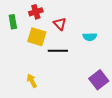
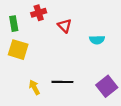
yellow square: (37, 37) -> (18, 50), moved
black line: (58, 51) -> (62, 82), moved

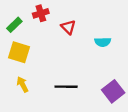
green rectangle: (14, 24) -> (14, 25), turned 56
yellow arrow: (34, 87) -> (22, 84), moved

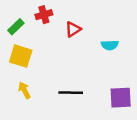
red triangle: (68, 27) -> (73, 29), turned 42
purple square: (113, 91) -> (121, 98), turned 35

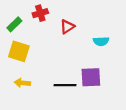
yellow arrow: (24, 90) -> (22, 83), turned -56
purple square: (121, 98) -> (91, 77), moved

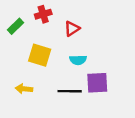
cyan semicircle: (101, 41) -> (78, 60), moved
yellow square: (19, 51) -> (40, 55), moved

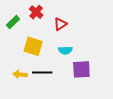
red cross: (43, 14) -> (36, 12), turned -32
black line: (70, 91) -> (42, 72), moved

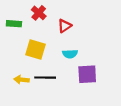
green rectangle: (13, 22) -> (14, 24), turned 48

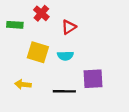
cyan semicircle: (70, 54) -> (65, 56), moved
black line: (45, 78) -> (64, 91), moved

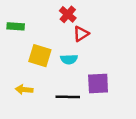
red cross: (41, 13) -> (68, 14), moved
red triangle: (69, 27) -> (81, 34), moved

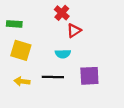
yellow square: (40, 56) -> (21, 50), moved
black line: (68, 97) -> (53, 77), moved

